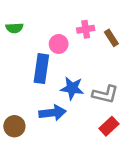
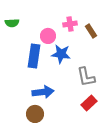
blue star: (72, 88) -> (61, 54), moved
gray L-shape: (105, 94) -> (86, 77), turned 65
brown circle: (14, 126) -> (35, 114), moved

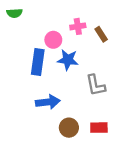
green semicircle: (12, 23) -> (14, 13), moved
red rectangle: (89, 103) -> (99, 128), moved, turned 42
brown circle: (35, 114) -> (69, 128), moved

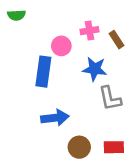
blue star: (68, 60) -> (95, 69), moved

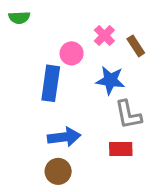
pink cross: (90, 31) -> (104, 35), turned -36
brown circle: (79, 147) -> (58, 171), moved
red rectangle: (114, 147) -> (121, 149), moved

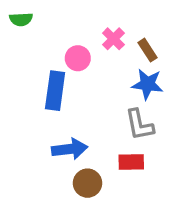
blue star: (110, 80) -> (148, 84), moved
brown circle: (58, 171) -> (88, 183), moved

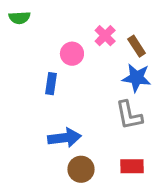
blue rectangle: (55, 91) -> (51, 84), size x0.6
red rectangle: (131, 162) -> (132, 166), moved

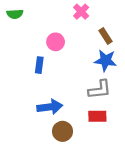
pink cross: (105, 36) -> (81, 12), moved
gray L-shape: (129, 115) -> (100, 89), turned -85
red rectangle: (132, 166) -> (97, 116), moved

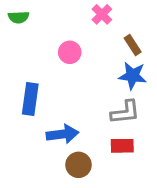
blue rectangle: (39, 65) -> (30, 99), moved, size x1.5

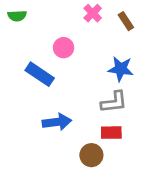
brown rectangle: (133, 45) -> (126, 21), moved
blue rectangle: (30, 99) -> (40, 74), moved, turned -64
brown circle: (78, 165) -> (91, 155), moved

